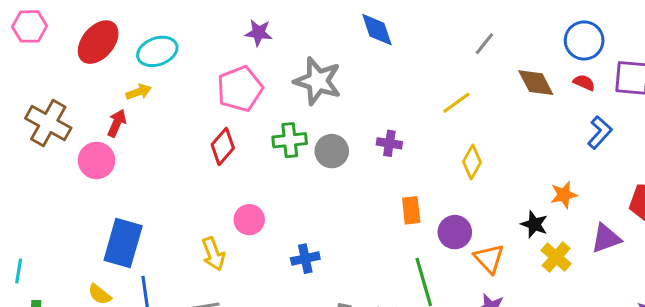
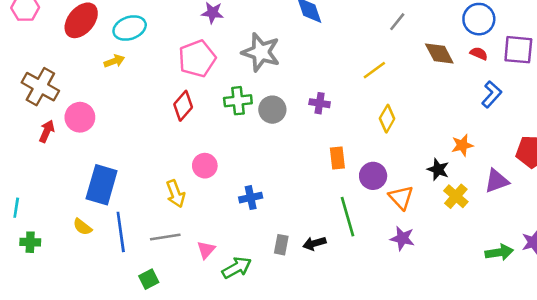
red arrow: (117, 123) -> (47, 131), moved

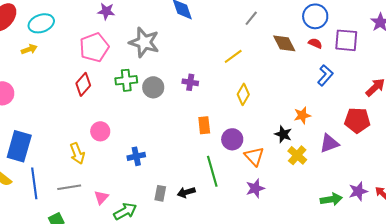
purple star: (402, 238) -> (255, 188), turned -30

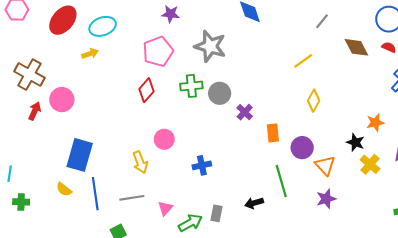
purple cross: (190, 82) -> (245, 112), moved, turned 35
gray rectangle: (160, 193) -> (216, 213), moved

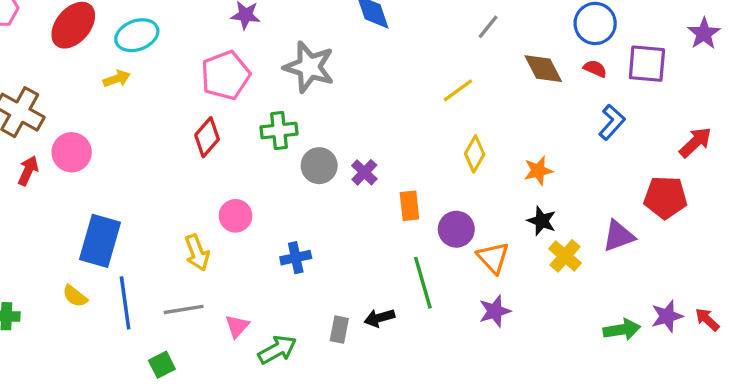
gray circle: (220, 93) -> (319, 166), moved
orange star: (375, 123) -> (538, 171), moved
gray rectangle: (216, 213) -> (339, 330), moved

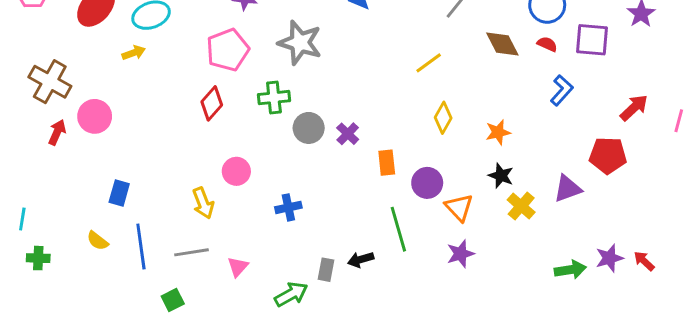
blue rectangle: (100, 241) -> (119, 193), size x0.6
green arrow: (277, 350) -> (291, 294), moved

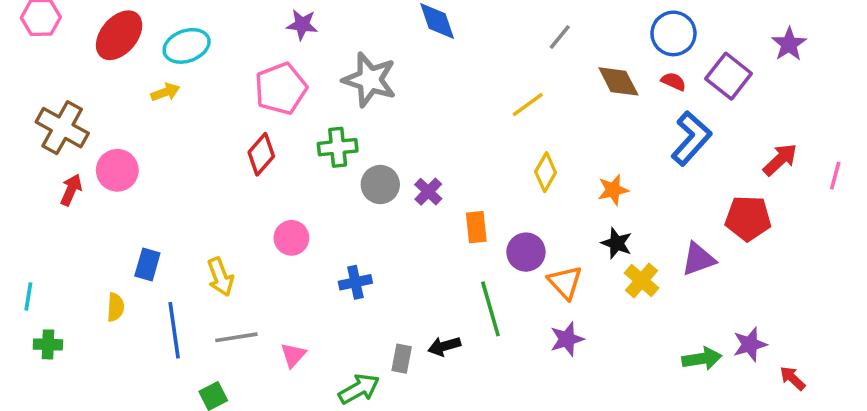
purple square: (592, 40) -> (729, 76), turned 33
blue L-shape: (562, 90) -> (691, 138), size x1.4
yellow arrow: (203, 203) -> (220, 277), moved
yellow semicircle: (98, 241) -> (116, 307), moved, turned -125
red arrow: (644, 261) -> (793, 378), moved

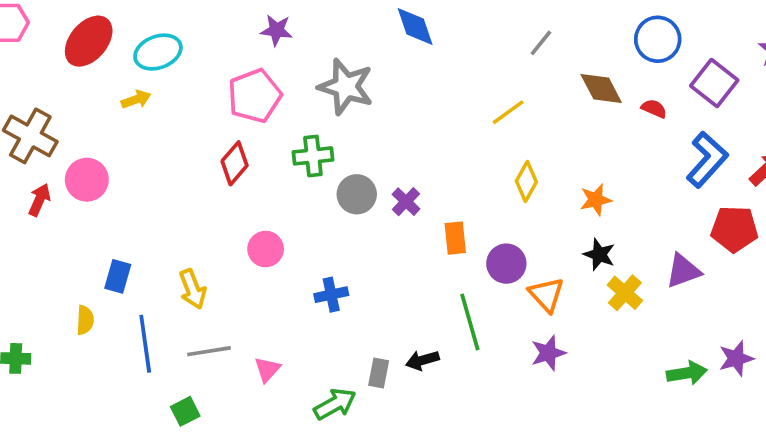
red semicircle: (673, 81) -> (654, 109), moved
blue L-shape: (691, 138) -> (707, 160), moved

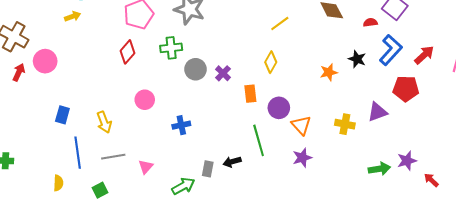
red semicircle: (654, 109) -> (370, 22), moved, turned -32
yellow diamond: (526, 182) -> (271, 62), moved
black star: (599, 254) -> (357, 59), moved
yellow cross: (625, 293) -> (345, 124), turned -30
yellow semicircle: (85, 320) -> (58, 183), moved

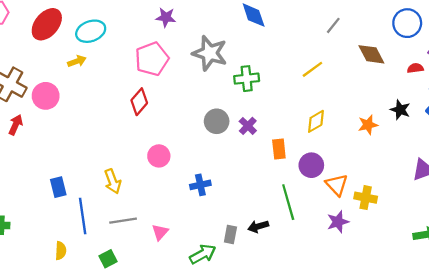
green cross: (171, 48) -> (247, 79), moved
pink circle: (45, 61) -> (46, 96), moved
yellow diamond: (271, 62) -> (316, 121), moved, turned 30
blue rectangle: (62, 115) -> (58, 187), moved, turned -30
yellow cross: (345, 124) -> (366, 198), moved

